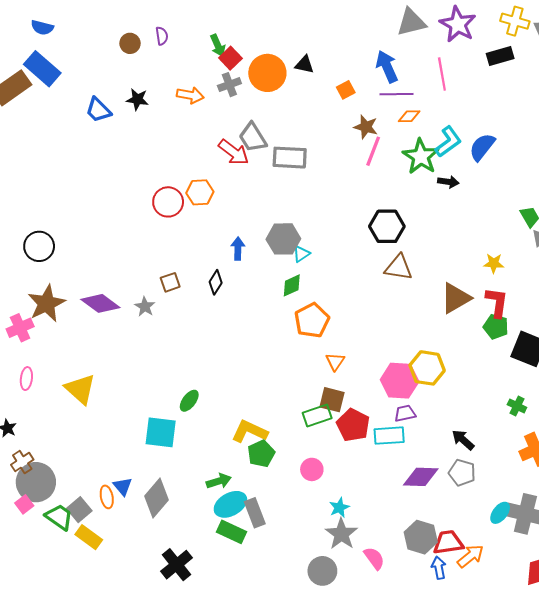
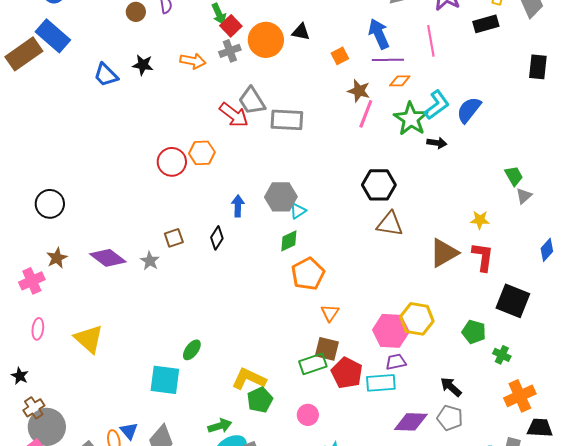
brown star: (46, 303) -> (57, 258), size x0.6
green pentagon: (496, 327) -> (474, 332), moved

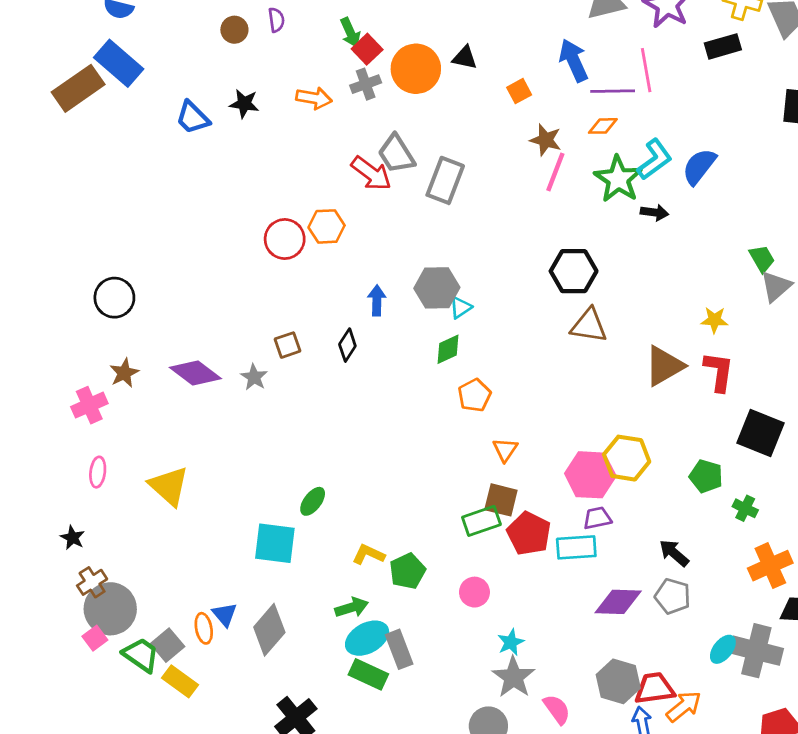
purple line: (388, 60) -> (613, 91), moved
gray rectangle: (287, 120) -> (445, 180), turned -72
gray triangle: (524, 196) -> (776, 286), size x1.4
orange pentagon: (308, 274) -> (474, 395), size x0.7
yellow L-shape: (249, 379) -> (368, 554), moved, size x0.7

